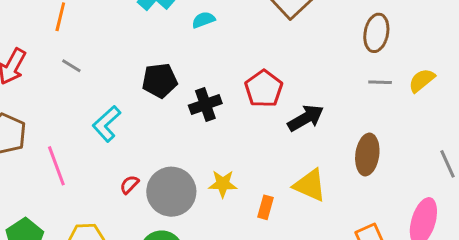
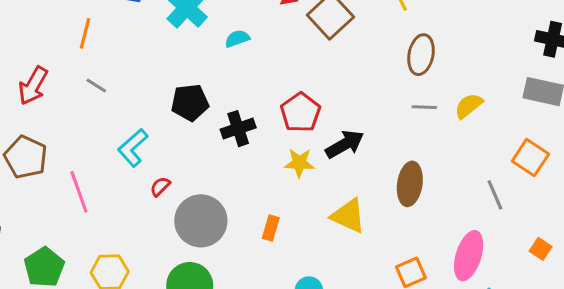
red semicircle: (129, 184) -> (160, 186), moved
yellow star: (223, 184) -> (299, 163), moved
orange rectangle: (265, 207) -> (271, 228), moved

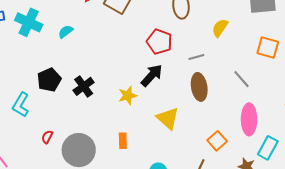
gray line: (424, 107) -> (196, 57), moved
red pentagon: (300, 113) -> (159, 42), moved
cyan L-shape: (133, 148) -> (21, 105), moved
gray line: (495, 195) -> (241, 79), moved
yellow triangle: (348, 216) -> (168, 118), turned 35

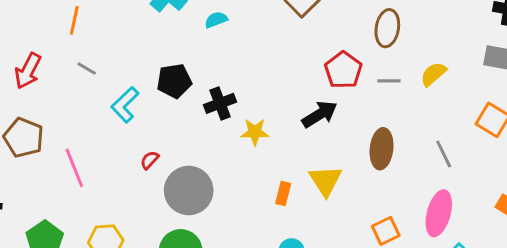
gray line: (196, 57) -> (389, 81), moved
yellow star: (128, 95) -> (255, 132), moved
orange rectangle: (123, 141) -> (283, 193), moved

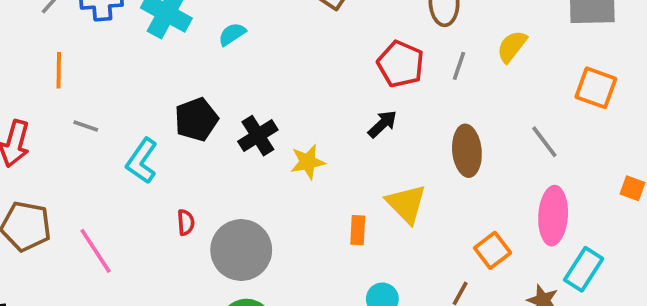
gray line: (389, 81) -> (459, 66), turned -60
black arrow: (320, 114) -> (382, 124), size x0.7
red semicircle: (150, 160) -> (186, 222), turned 144

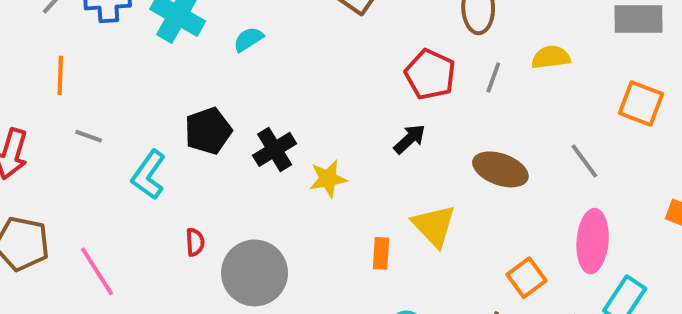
yellow semicircle: (512, 46) -> (551, 57), turned 44
brown ellipse: (467, 151) -> (500, 169), turned -66

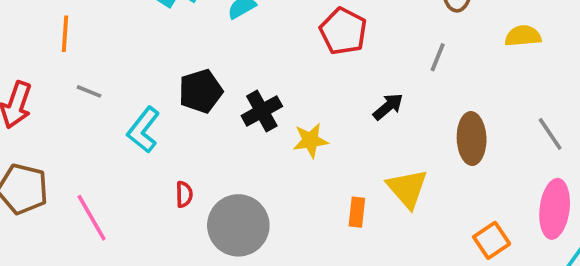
red pentagon: (430, 74) -> (343, 31), moved
gray line: (493, 77) -> (438, 57), moved
brown ellipse: (500, 169) -> (472, 138), turned 66

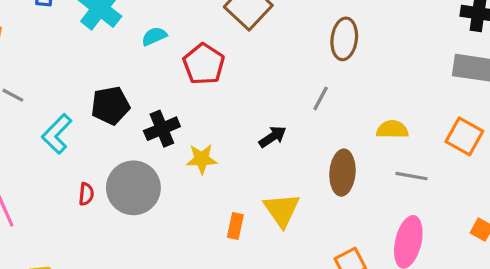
red pentagon: (343, 31) -> (204, 64), moved
yellow semicircle: (523, 36) -> (392, 129), moved
gray line: (550, 134) -> (412, 176), turned -52
gray circle: (238, 225) -> (133, 188), moved

